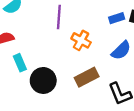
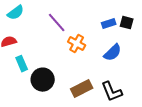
purple line: (59, 17) -> (57, 23), turned -45
brown rectangle: (87, 77) -> (82, 89), moved

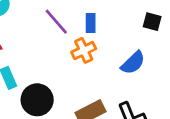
blue rectangle: (109, 24) -> (91, 23), moved, turned -72
orange cross: (77, 44) -> (84, 50), turned 36

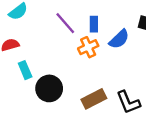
blue semicircle: (133, 63) -> (119, 39), moved

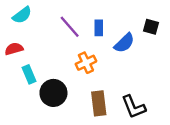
orange cross: (88, 47) -> (86, 63), moved
brown rectangle: (94, 99) -> (99, 103), turned -70

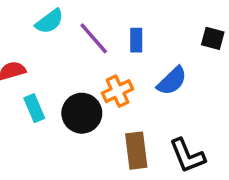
cyan semicircle: (22, 15) -> (49, 21), moved
blue semicircle: (124, 43) -> (172, 81), moved
black circle: (53, 93) -> (82, 113), moved

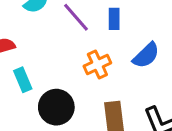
black circle: (82, 113) -> (56, 107), moved

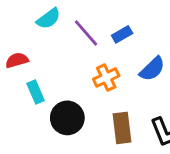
blue rectangle: (114, 19) -> (122, 34), turned 60

